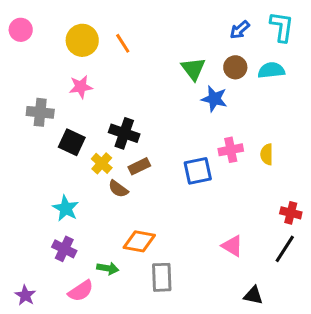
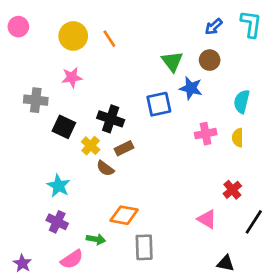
cyan semicircle: (271, 70) -> (242, 102), moved, turned -70
blue square: (198, 171) -> (159, 104), moved
red cross: (291, 213) -> (232, 190), moved, turned 36

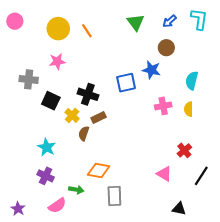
green triangle: (172, 61) -> (136, 22), moved
brown semicircle: (105, 168) -> (84, 133), turned 72

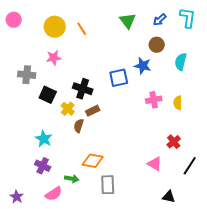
cyan semicircle: (192, 81) -> (181, 62), moved

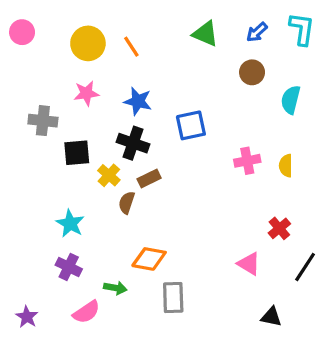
green triangle: (128, 21) -> (205, 34), turned -30
blue star: (143, 66) -> (138, 101), moved
black square: (48, 95) -> (77, 153), turned -30

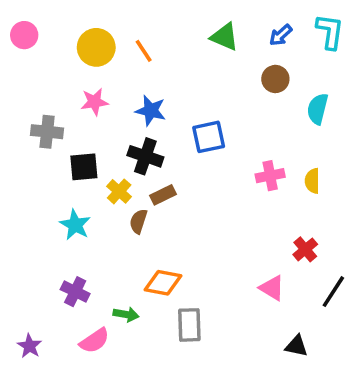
cyan star: (70, 224) -> (75, 225), moved

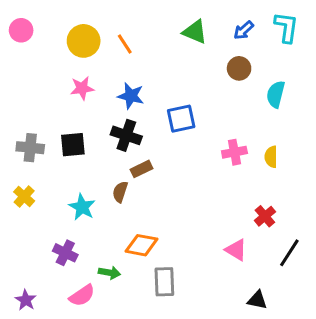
gray cross: (47, 132) -> (30, 148), moved
yellow cross: (119, 191) -> (24, 196), moved
cyan star: (75, 225) -> (82, 207), moved

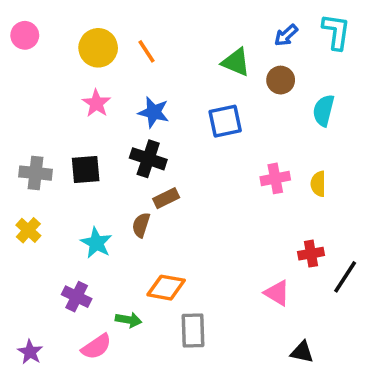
green triangle: (195, 32) -> (236, 62), moved
pink star: (82, 88) -> (96, 103), turned -30
blue square: (181, 119) -> (225, 121), moved
red cross: (265, 216) -> (311, 254), turned 30
black line: (289, 253) -> (345, 277), moved

